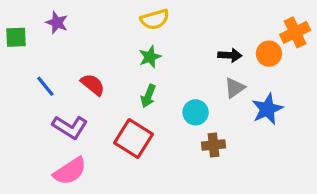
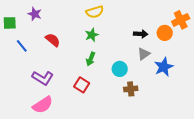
red semicircle: (93, 85) -> (53, 40), moved
blue line: (45, 86) -> (22, 46), moved
red square: (134, 138) -> (82, 85), size x0.7

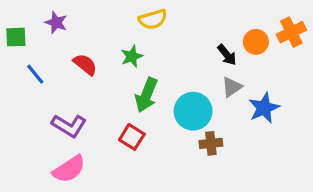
orange circle: (165, 33) -> (256, 42), moved
black arrow: (141, 34) -> (227, 55), turned 48
green star: (92, 35) -> (132, 56), moved
green arrow: (91, 59) -> (146, 95), size x1.5
cyan circle: (120, 69) -> (193, 111), size x1.5

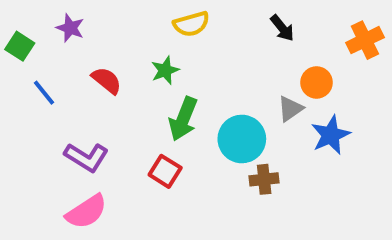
green square: (16, 37) -> (20, 46), turned 35
orange circle: (256, 42) -> (317, 82), moved
black arrow: (227, 55) -> (282, 28), moved

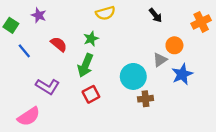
green arrow: (183, 119) -> (85, 65), moved
red square: (165, 171) -> (91, 94), turned 30
pink semicircle: (86, 212) -> (29, 117), moved

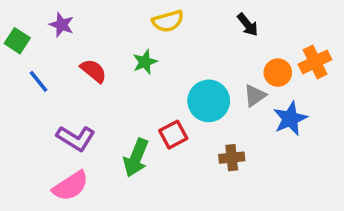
orange cross: (201, 22) -> (315, 62), moved
green arrow: (85, 65) -> (136, 158), moved
cyan circle: (133, 76) -> (209, 101), moved
red square: (91, 94) -> (173, 135), moved
pink semicircle: (29, 117) -> (70, 186), moved

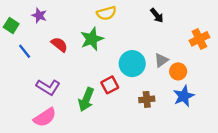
green star: (145, 62) -> (92, 39), size x1.5
orange circle: (278, 73) -> (178, 71), moved
blue star: (290, 119) -> (184, 96), moved

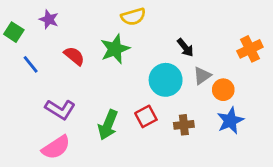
black arrow: (157, 15) -> (185, 48), moved
red square: (110, 85) -> (146, 116), moved

